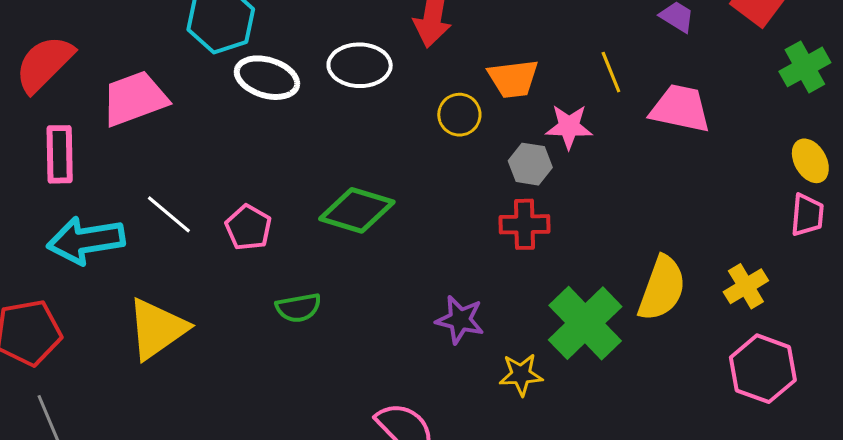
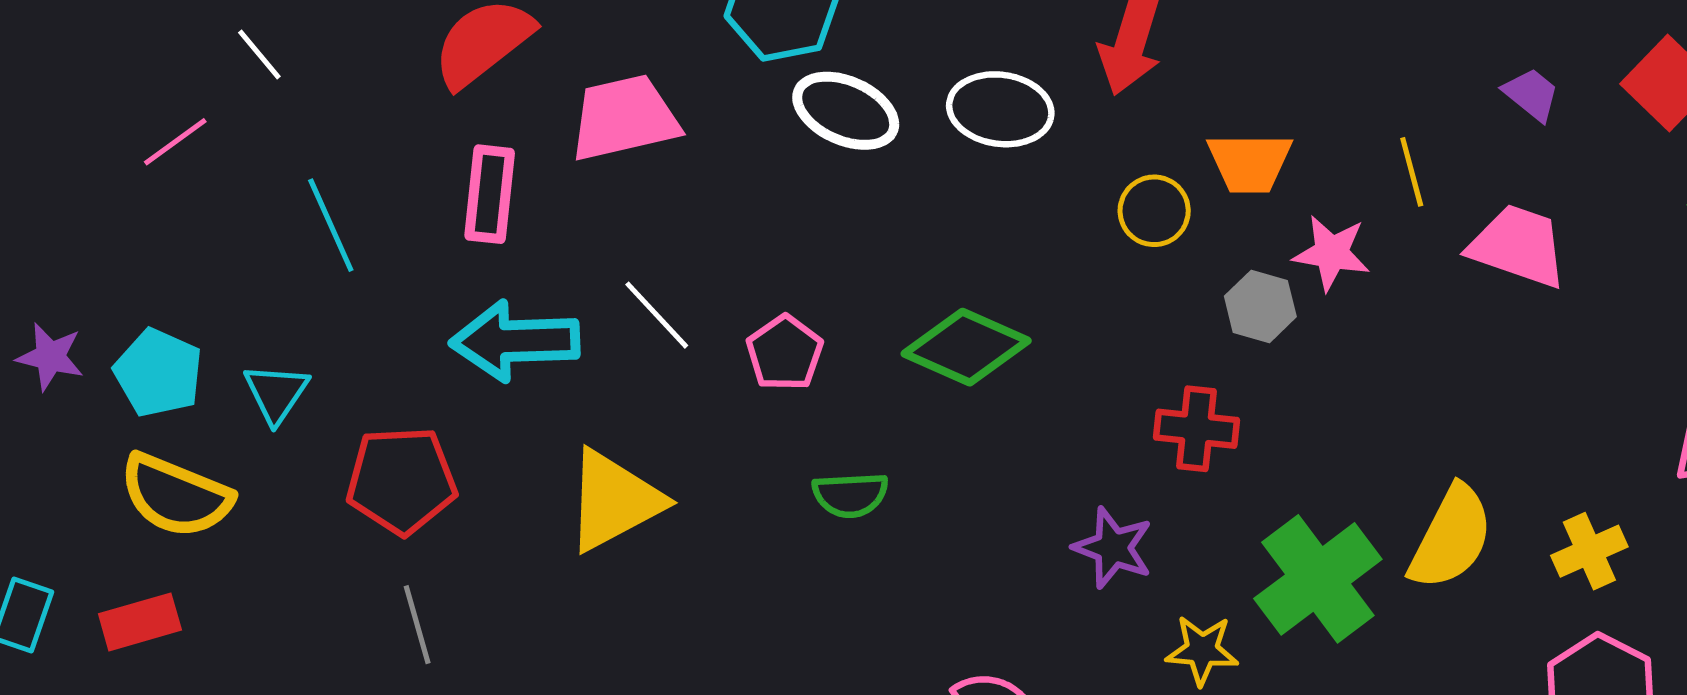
red cross: (524, 224) -> (1197, 429), moved

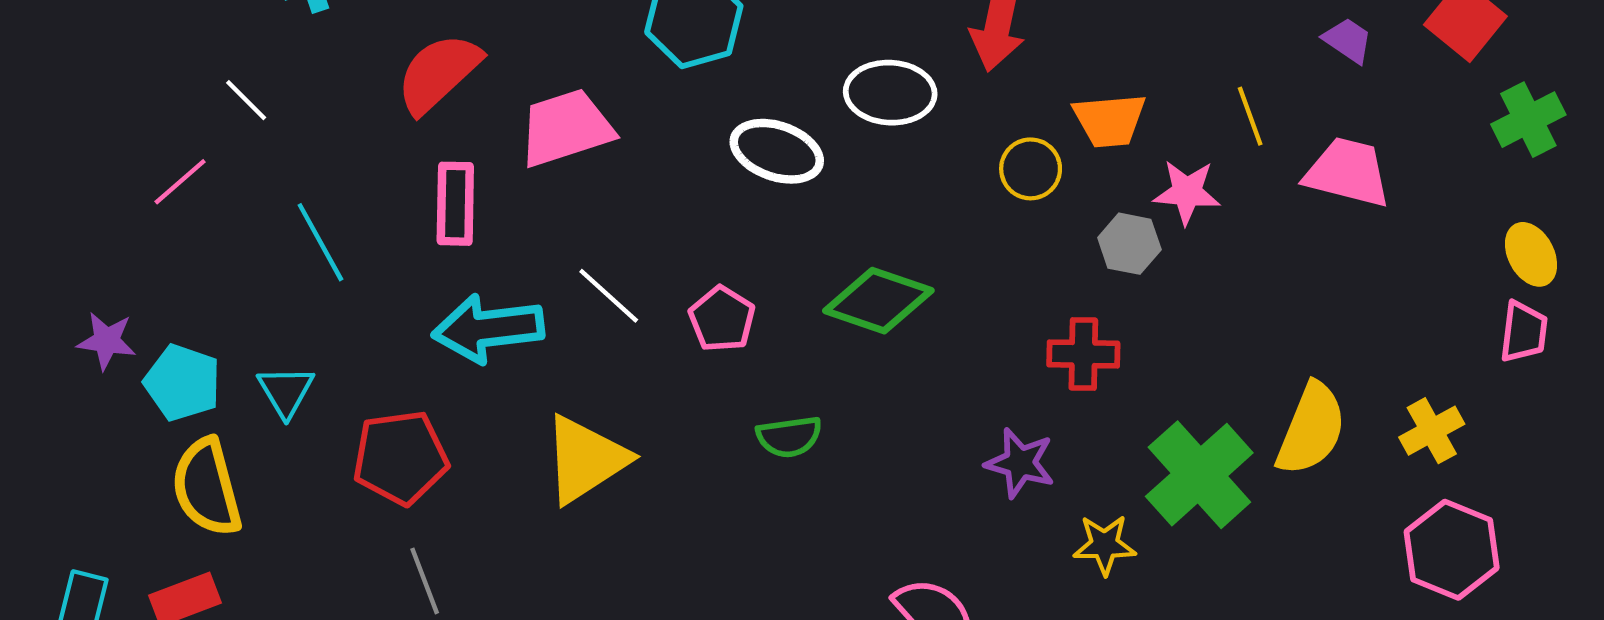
white ellipse: (846, 111) -> (777, 151), moved
purple star: (50, 357) -> (107, 341), moved
yellow semicircle: (176, 496) -> (207, 487), turned 58

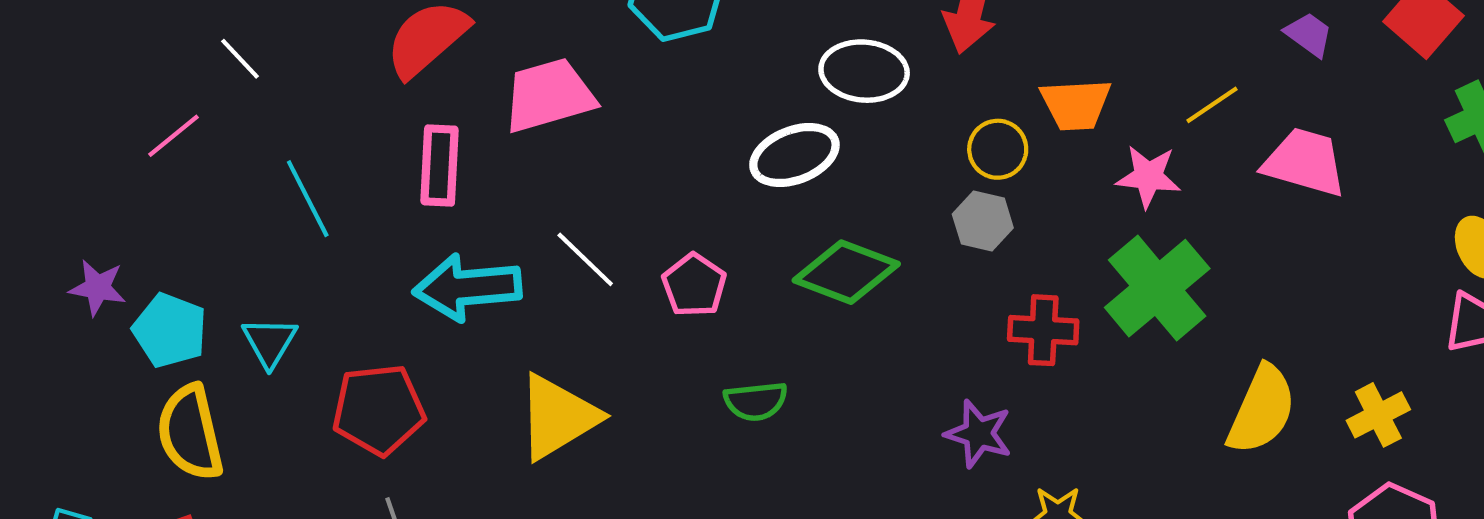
yellow line: (1250, 116) -> (1212, 105), turned 74
white ellipse: (777, 151) -> (794, 155), moved, turned -42
gray hexagon: (1129, 244) -> (983, 221), moved
green cross: (1199, 475) -> (1157, 288), moved

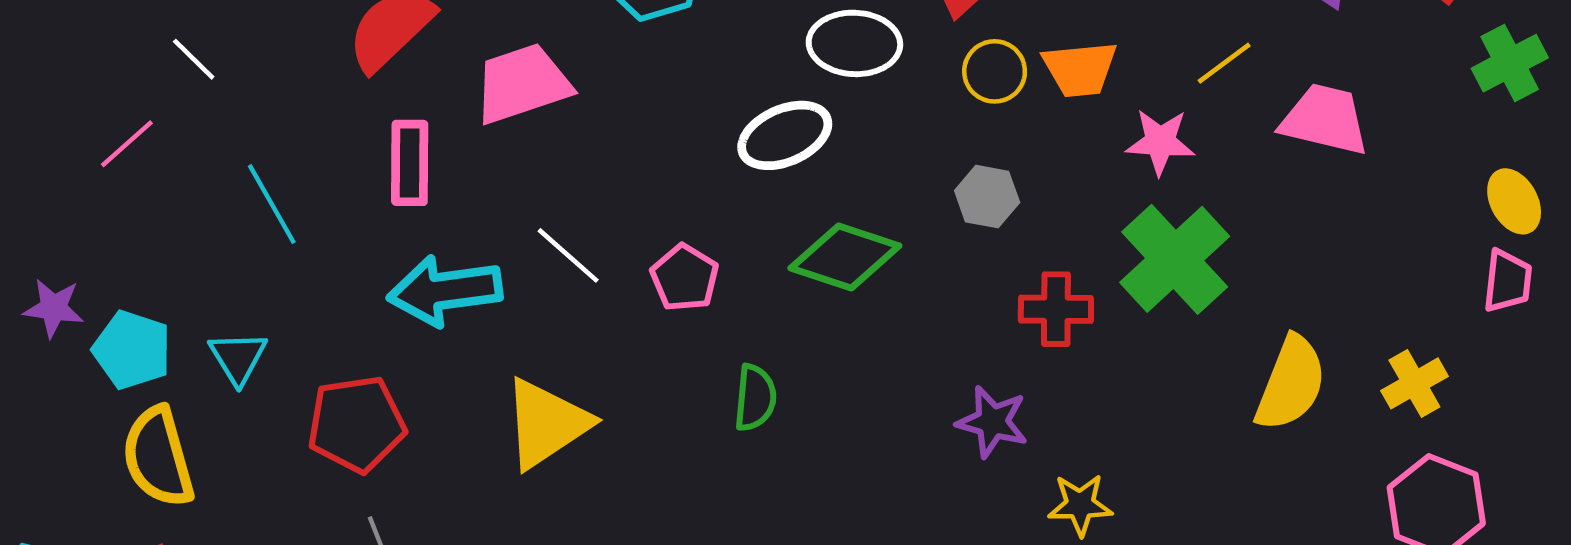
yellow circle: (998, 149) -> (995, 71), moved
green semicircle: (756, 401) -> (755, 398), turned -76

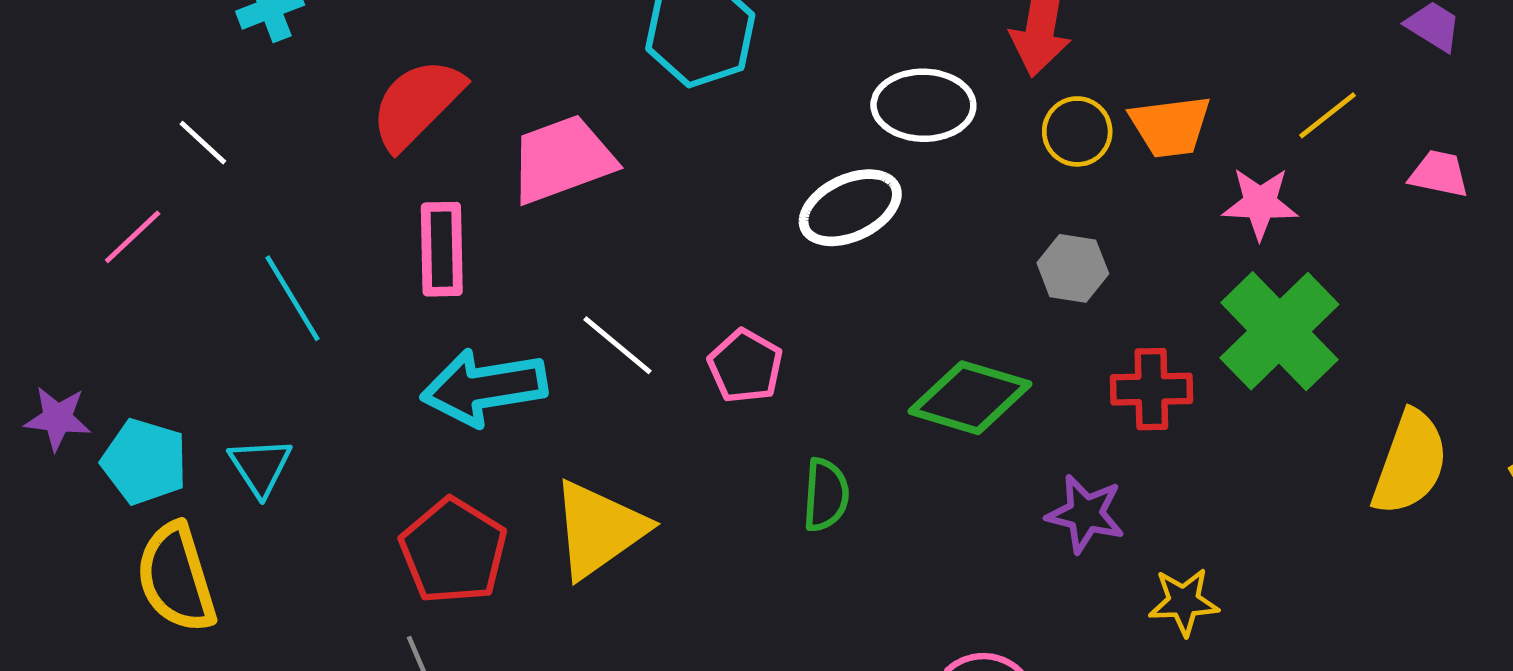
pink trapezoid: (1325, 119) -> (1439, 174), size x0.6
green diamond: (845, 257) -> (970, 398), moved
red pentagon: (356, 424) -> (453, 551), moved, turned -30

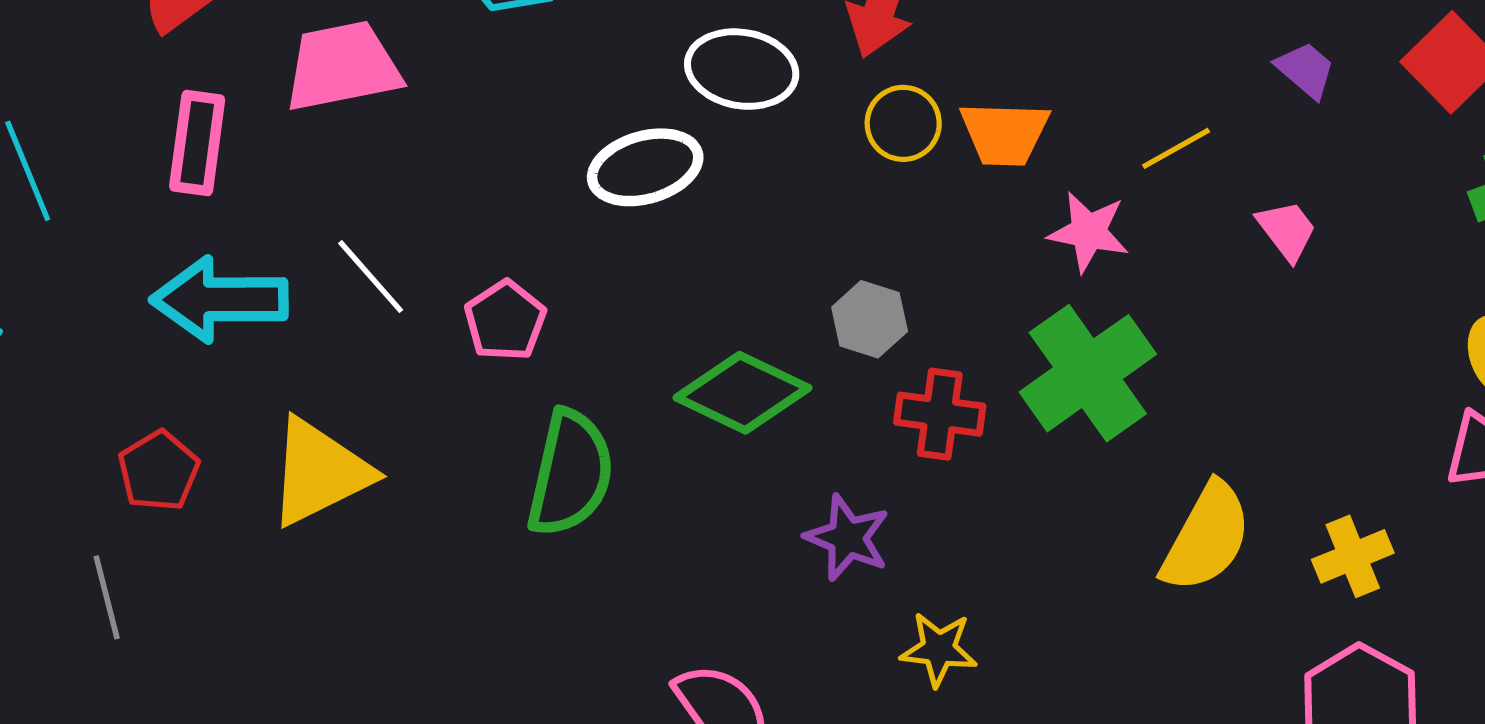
pink trapezoid: (1439, 174) -> (1287, 230), turned 32
gray hexagon: (1073, 268) -> (870, 319), moved
green semicircle: (826, 495) -> (570, 473), size x1.6
red pentagon: (453, 551) -> (159, 471), size x0.7

